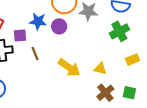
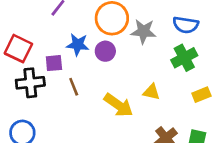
yellow triangle: (100, 69) -> (151, 92), moved

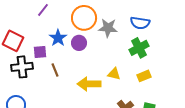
blue star: (78, 45) -> (58, 38), turned 30
yellow rectangle: (201, 95) -> (144, 76), moved
yellow arrow: (118, 105) -> (89, 84), turned 145

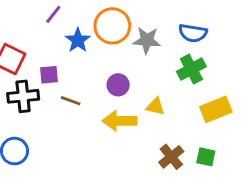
blue star: (58, 38) -> (78, 40), moved
purple circle: (79, 43) -> (118, 85), moved
brown line: (55, 70) -> (71, 101), turned -48
yellow rectangle: (144, 76) -> (216, 109), moved, size x1.5

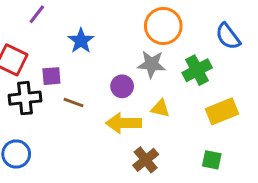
purple line: (53, 14) -> (37, 14), moved
orange circle: (112, 26) -> (163, 26), moved
blue semicircle: (193, 33) -> (228, 36), moved, turned 44
gray star: (147, 40) -> (151, 64), moved
brown cross: (171, 157) -> (146, 160), moved

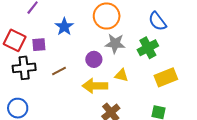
orange circle: (163, 26) -> (107, 16), moved
blue semicircle: (228, 36) -> (157, 21), moved
purple square: (51, 76) -> (39, 45), moved
brown line: (74, 103) -> (59, 71), turned -48

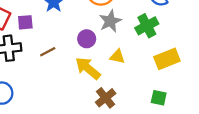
gray star: (115, 44) -> (110, 21), turned -30
yellow arrow: (95, 86) -> (88, 68), turned 40

